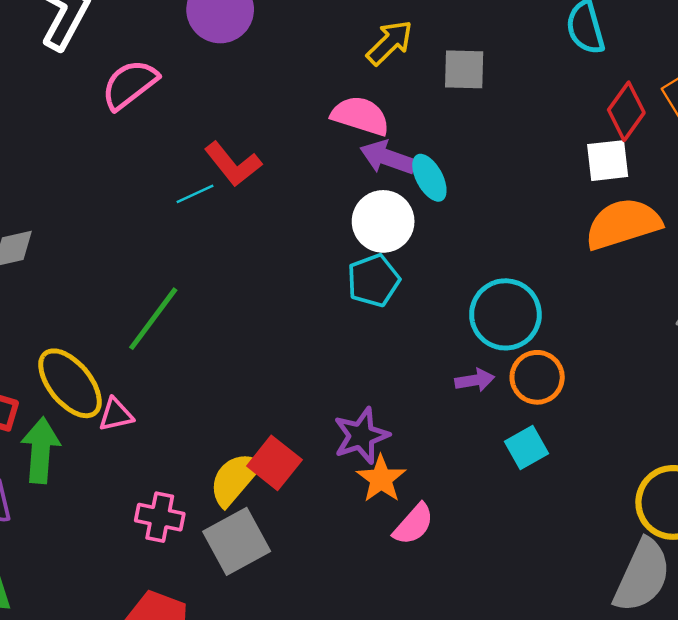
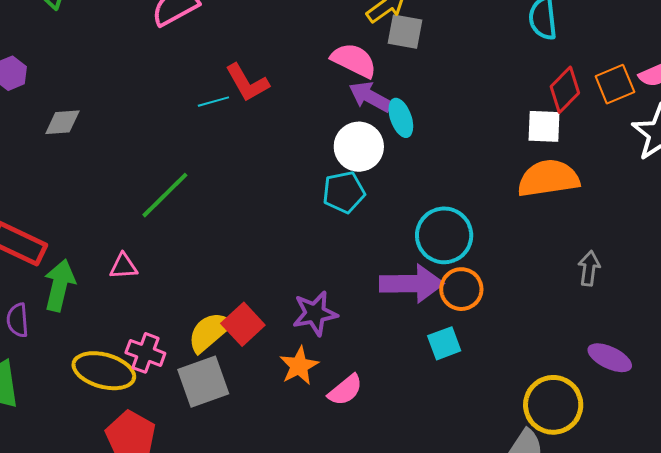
gray square: (464, 69) -> (405, 32), moved
purple arrow: (475, 380) -> (412, 284), size x2.0
yellow ellipse: (70, 383) -> (104, 371), moved, turned -44
orange star: (381, 479) -> (299, 366), moved

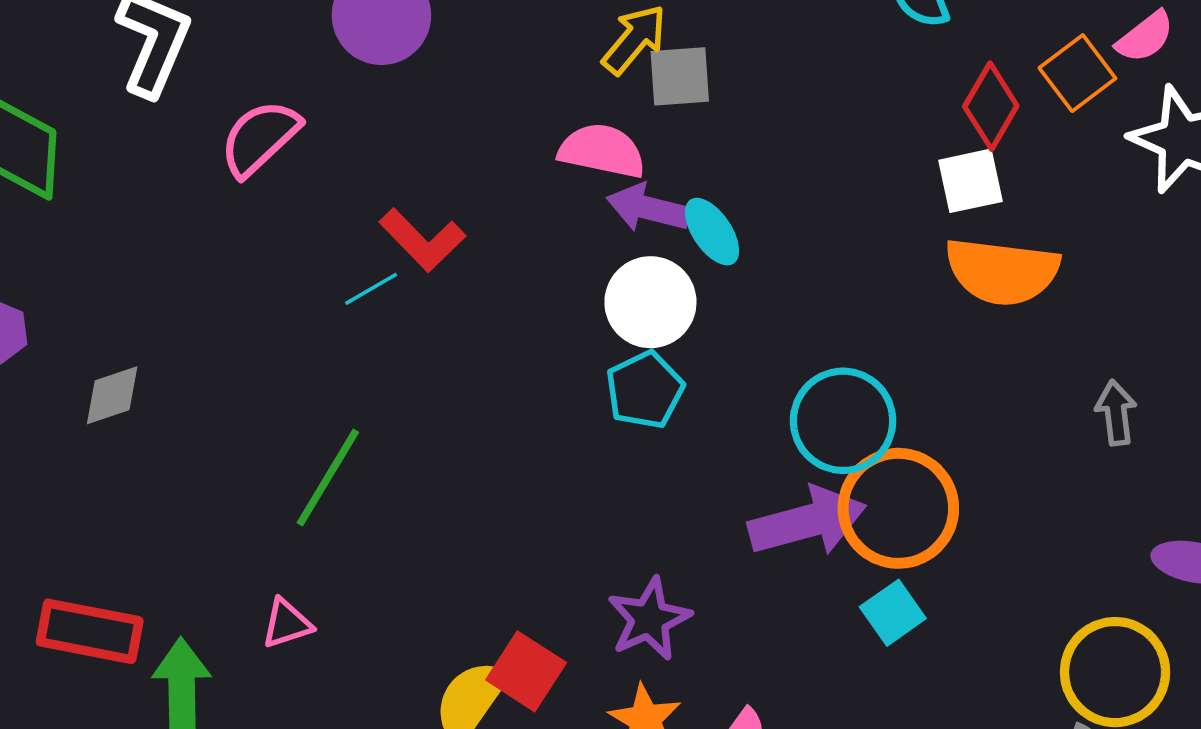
orange semicircle: (548, 178) -> (1002, 271), turned -150
orange circle: (461, 289) -> (898, 508), size x1.5

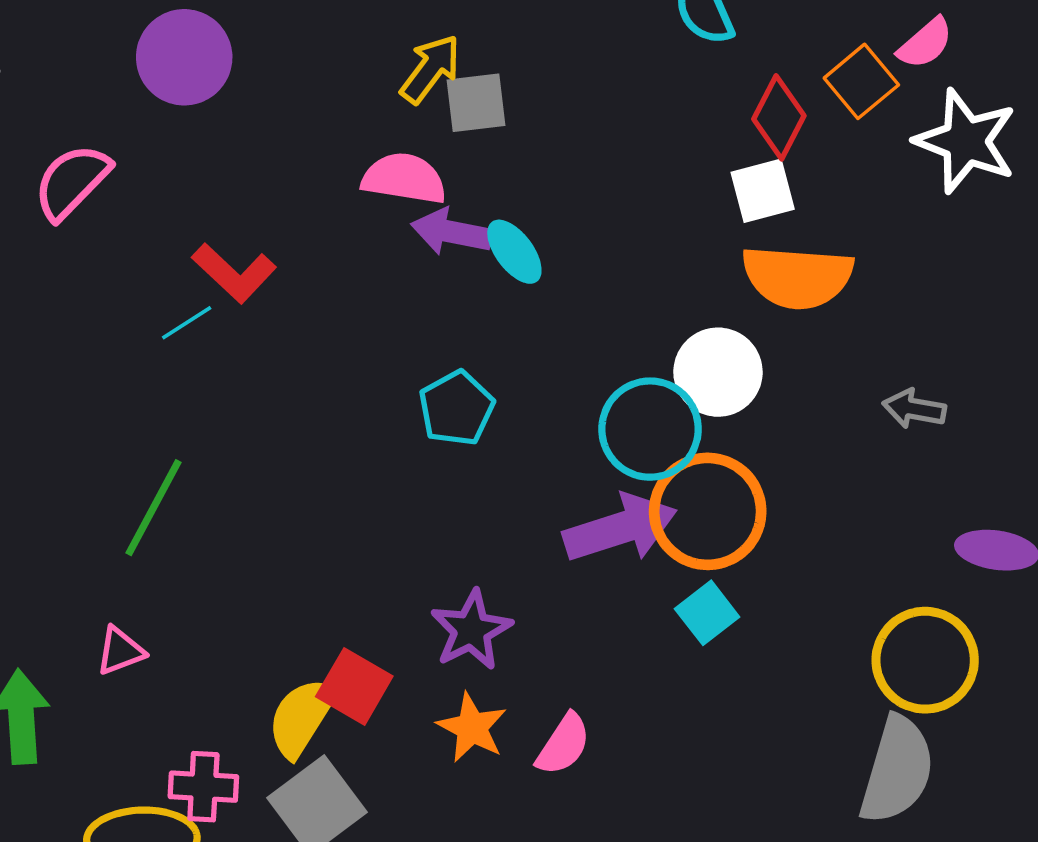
white circle: (650, 302) -> (718, 372), moved
gray arrow: (1116, 413) -> (914, 409), turned -70

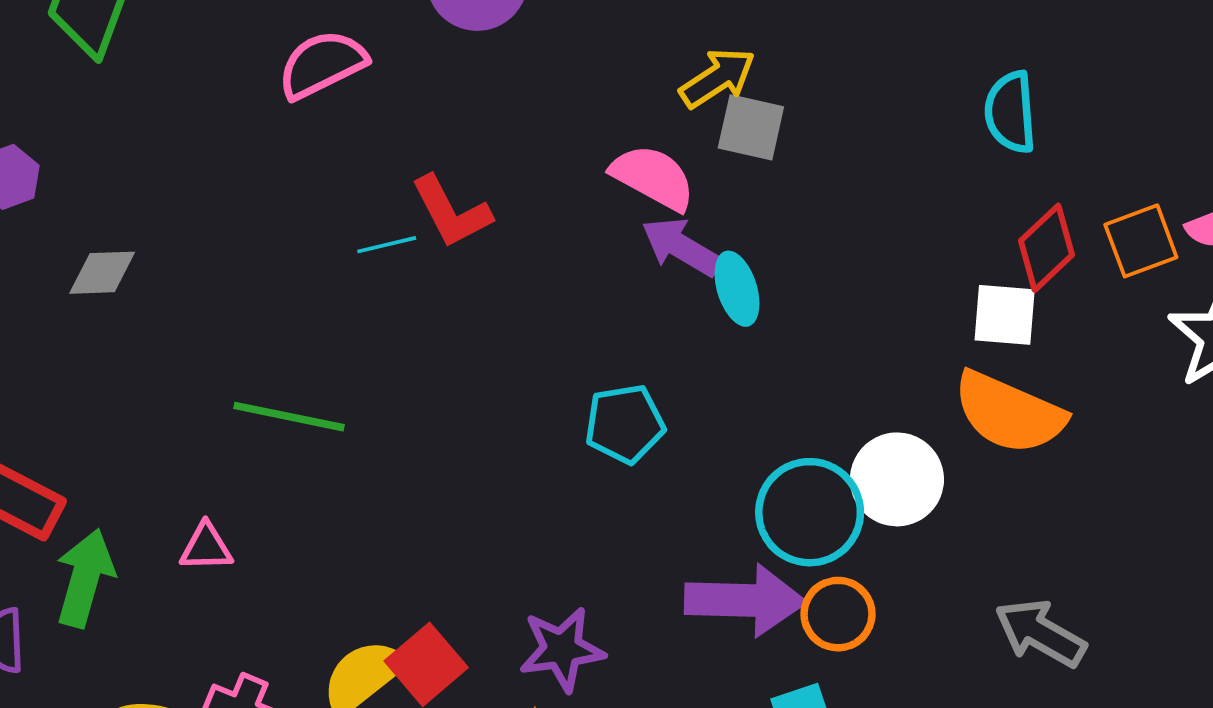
gray arrow: (914, 409) -> (1040, 633), moved, size x1.4
green line: (153, 508) -> (289, 417), turned 54
orange circle: (708, 511) -> (838, 614), size x0.6

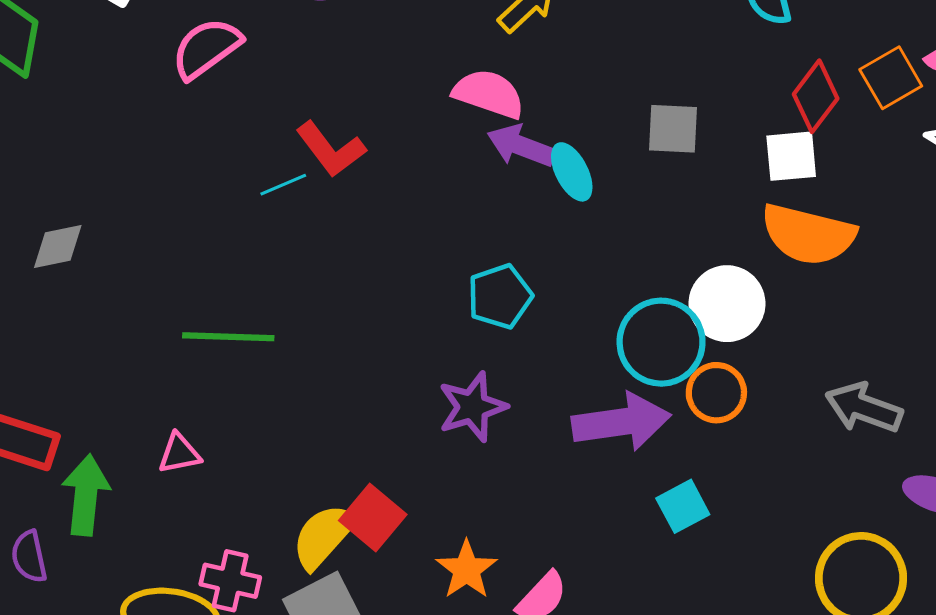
gray square: (751, 127) -> (673, 129), moved
orange circle: (838, 614) -> (716, 393), moved
purple star: (562, 649) -> (472, 407), moved

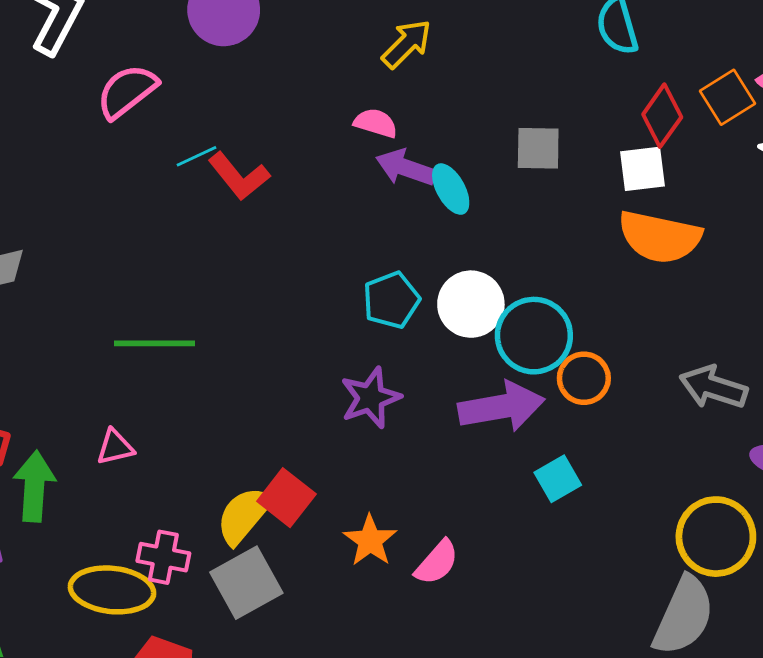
pink semicircle: (489, 94) -> (376, 123), size x0.7
cyan line: (283, 185) -> (196, 156), moved
white circle: (727, 304) -> (471, 304), moved

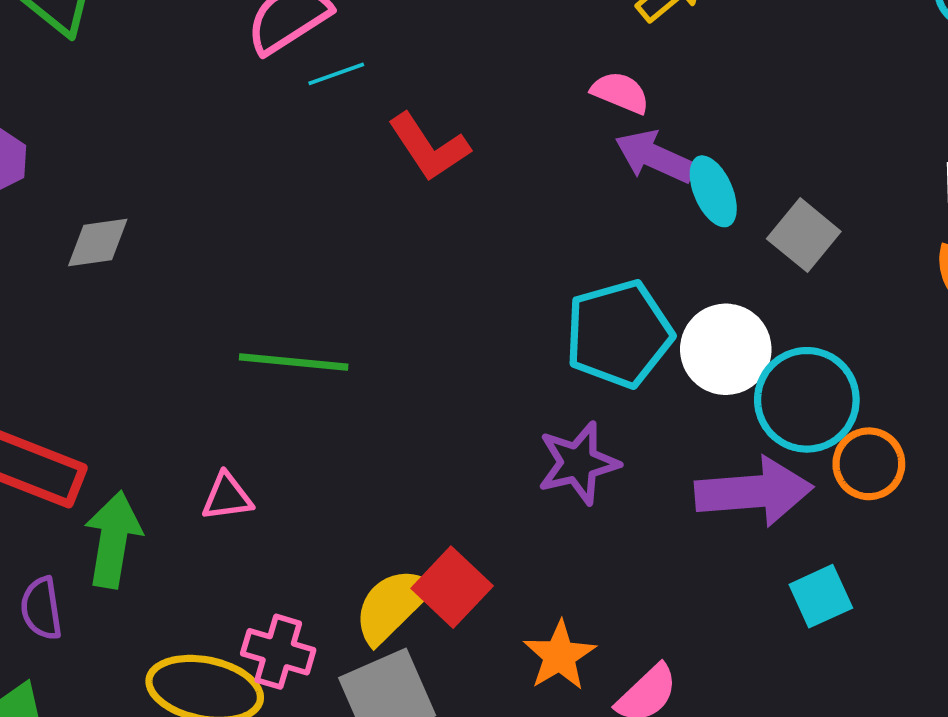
gray square: (538, 148) -> (804, 235), moved, turned 33
cyan line: (196, 156) -> (336, 74), moved
cyan pentagon: (391, 300) -> (619, 334), size x1.4

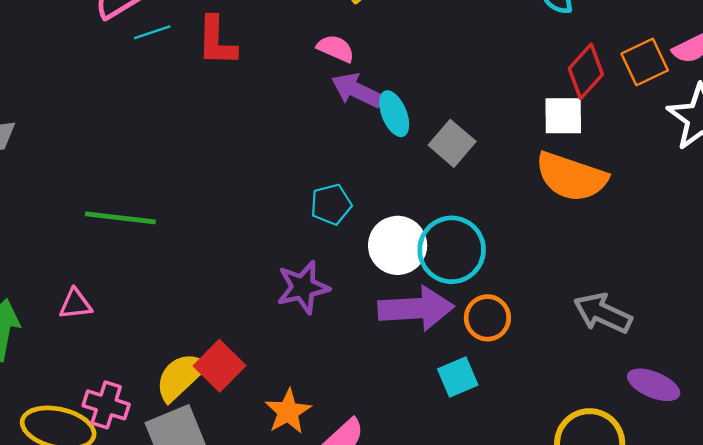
red L-shape: (429, 147) -> (217, 41), moved, turned 34
cyan pentagon: (619, 334) -> (331, 204), size x0.6
white circle: (726, 349) -> (398, 245), moved
orange circle: (869, 464) -> (487, 318), moved

